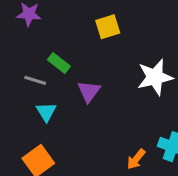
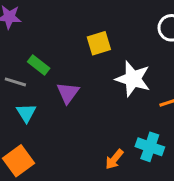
yellow square: (108, 27) -> (99, 43), moved
white star: (155, 77) -> (133, 79), turned 30

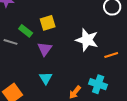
yellow square: (99, 43) -> (48, 23), moved
cyan triangle: (26, 113) -> (46, 78), moved

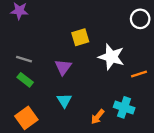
yellow square: (48, 23) -> (80, 37), moved
green rectangle: (26, 31) -> (25, 80), moved

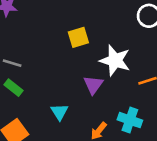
purple triangle: (63, 67) -> (93, 85), moved

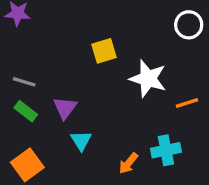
purple triangle: (93, 85) -> (65, 108), moved
cyan cross: (130, 120) -> (166, 150), turned -30

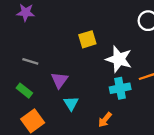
green rectangle: (26, 111) -> (24, 91), moved
cyan cross: (166, 150) -> (120, 88), moved

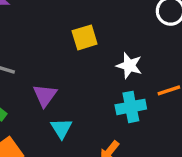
white star: (119, 59) -> (129, 66), size x0.7

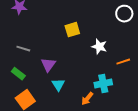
cyan cross: (131, 107) -> (103, 84), moved

